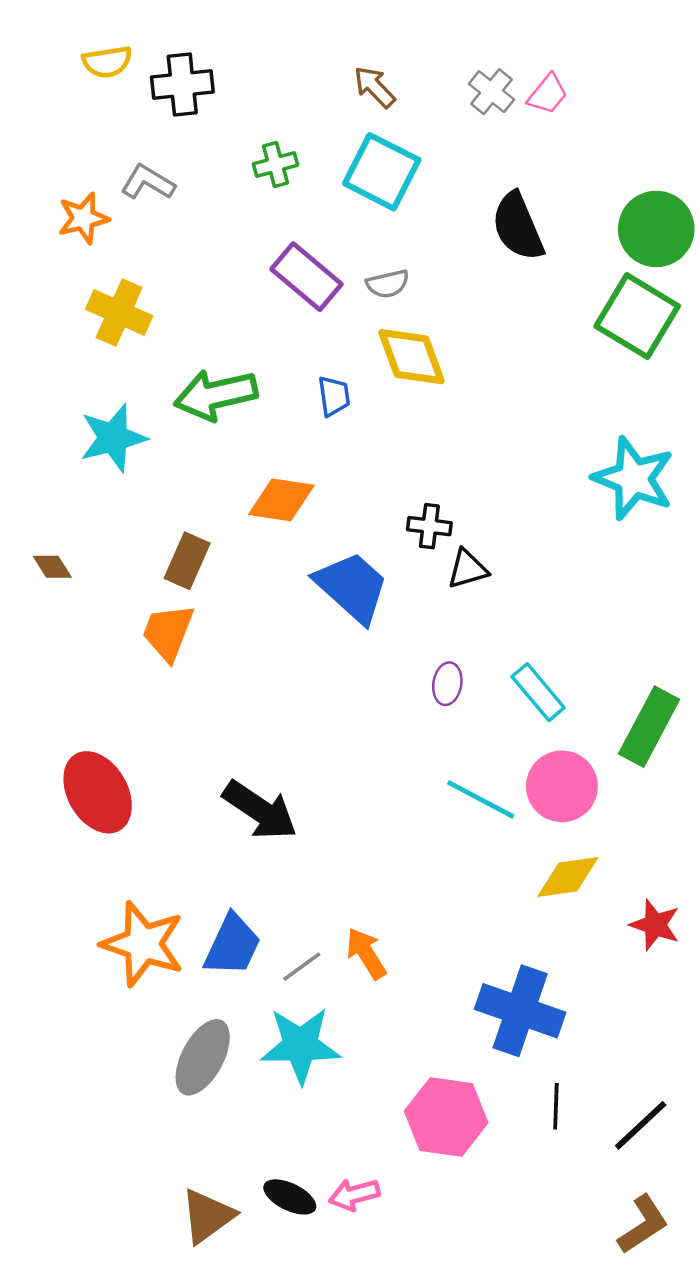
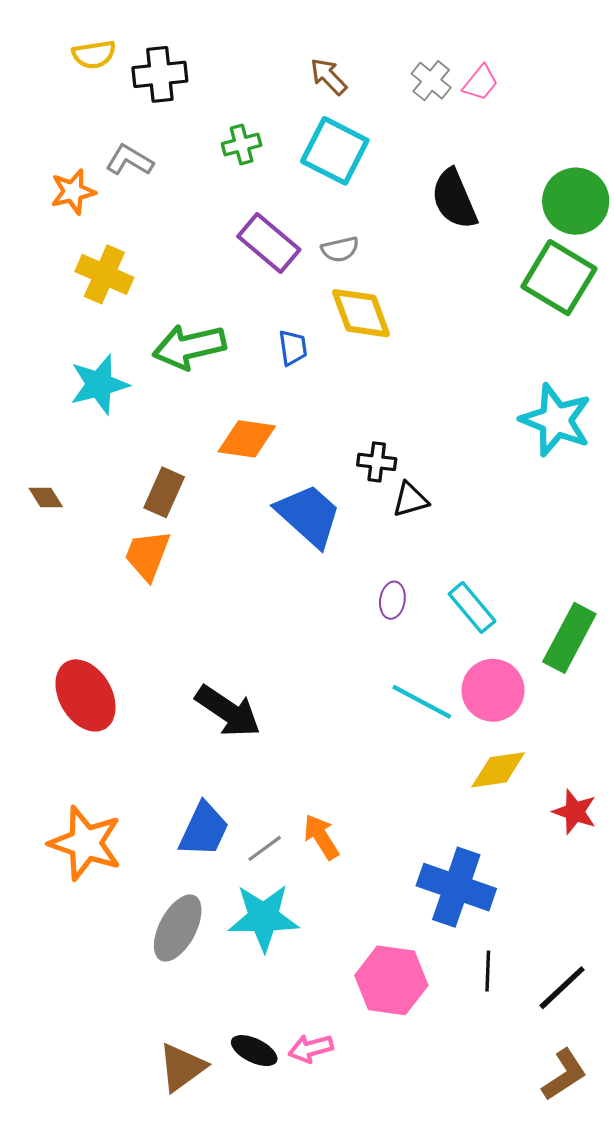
orange star: (143, 944) -> (86, 843), moved

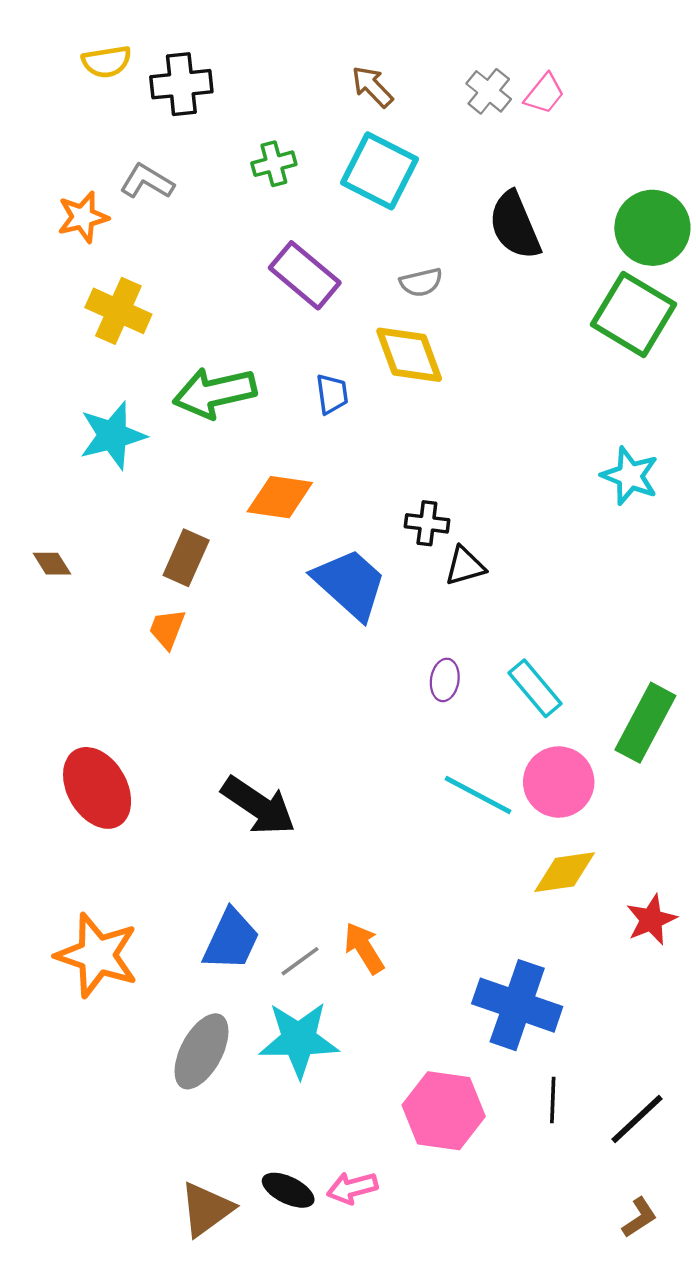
gray semicircle: (340, 249) -> (421, 282), moved
cyan star: (556, 420) -> (630, 476), size x0.7
orange trapezoid: (147, 555) -> (167, 629), size x0.7
red star: (575, 812) -> (651, 920), turned 30
brown L-shape: (564, 1075) -> (639, 1218), size x0.7

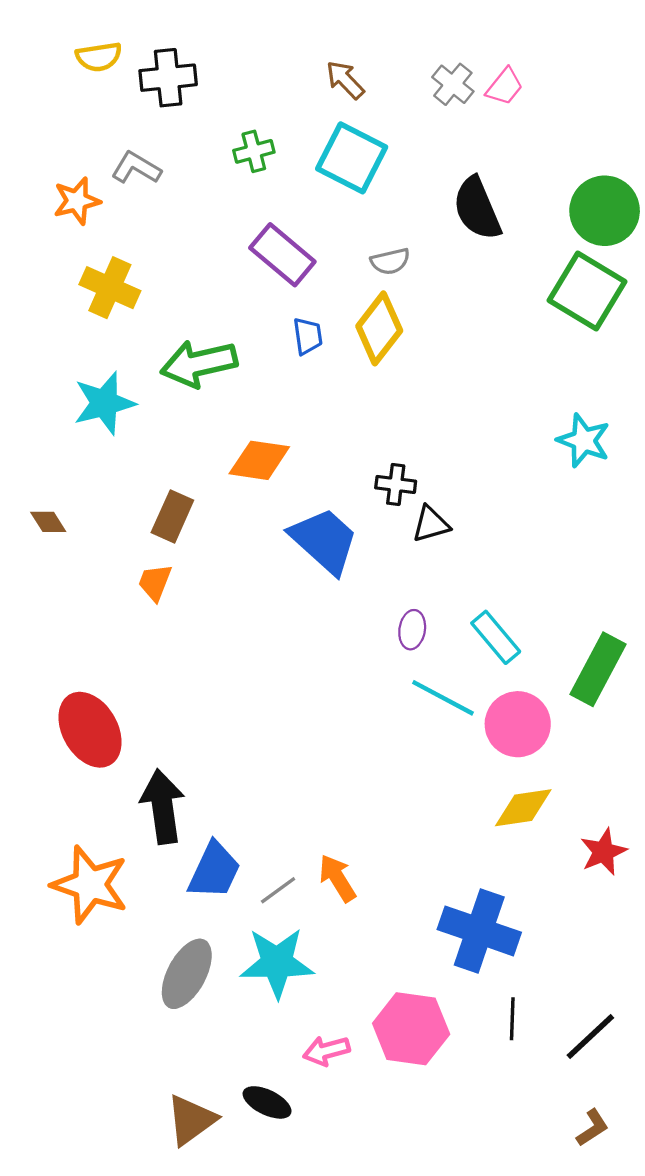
yellow diamond: (409, 355) -> (379, 328), turned 58
blue trapezoid: (332, 394) -> (308, 336), moved
cyan line: (478, 795) -> (443, 698), moved
black arrow: (258, 806) -> (163, 807), moved, turned -132
pink arrow: (352, 1188) -> (326, 1051), moved

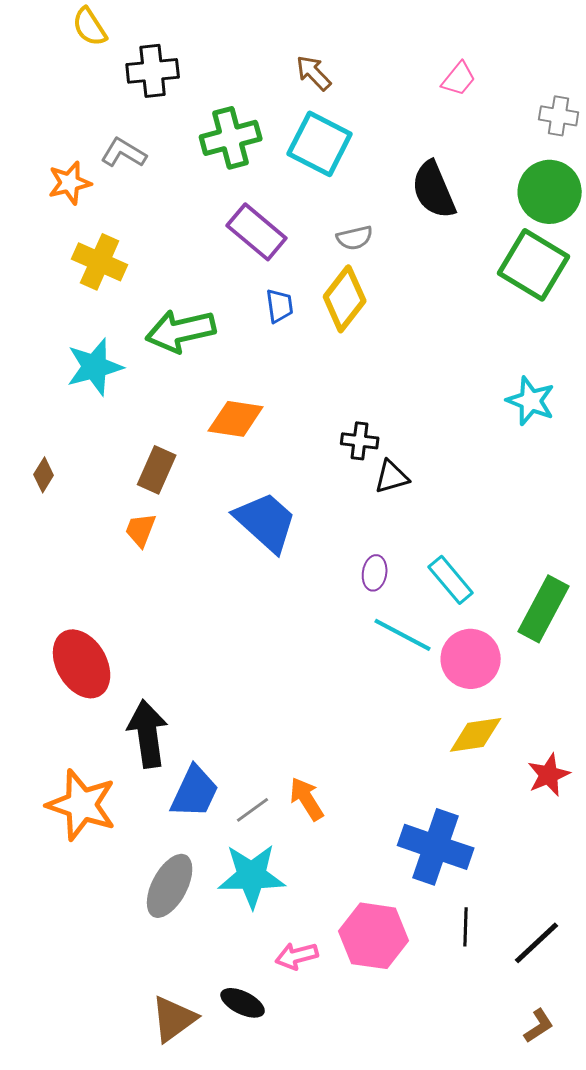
yellow semicircle: (99, 57) -> (90, 27), moved, turned 66
gray cross: (453, 84) -> (559, 116), moved, turned -30
green cross: (254, 151) -> (231, 138), size x1.6
brown diamond: (48, 522) -> (44, 475), turned 64
blue trapezoid: (324, 541) -> (266, 522), moved

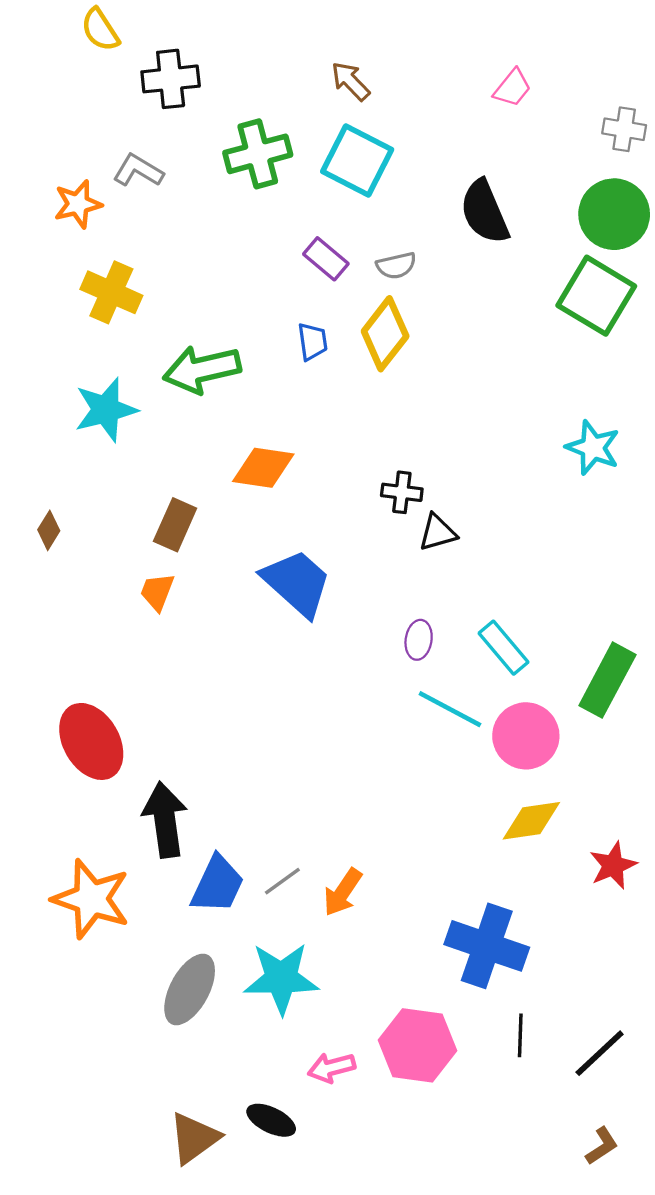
purple rectangle: (257, 232) -> (326, 259), moved, size x0.7
orange arrow: (307, 799) -> (343, 892), turned -114
gray line: (253, 810) -> (282, 881), moved

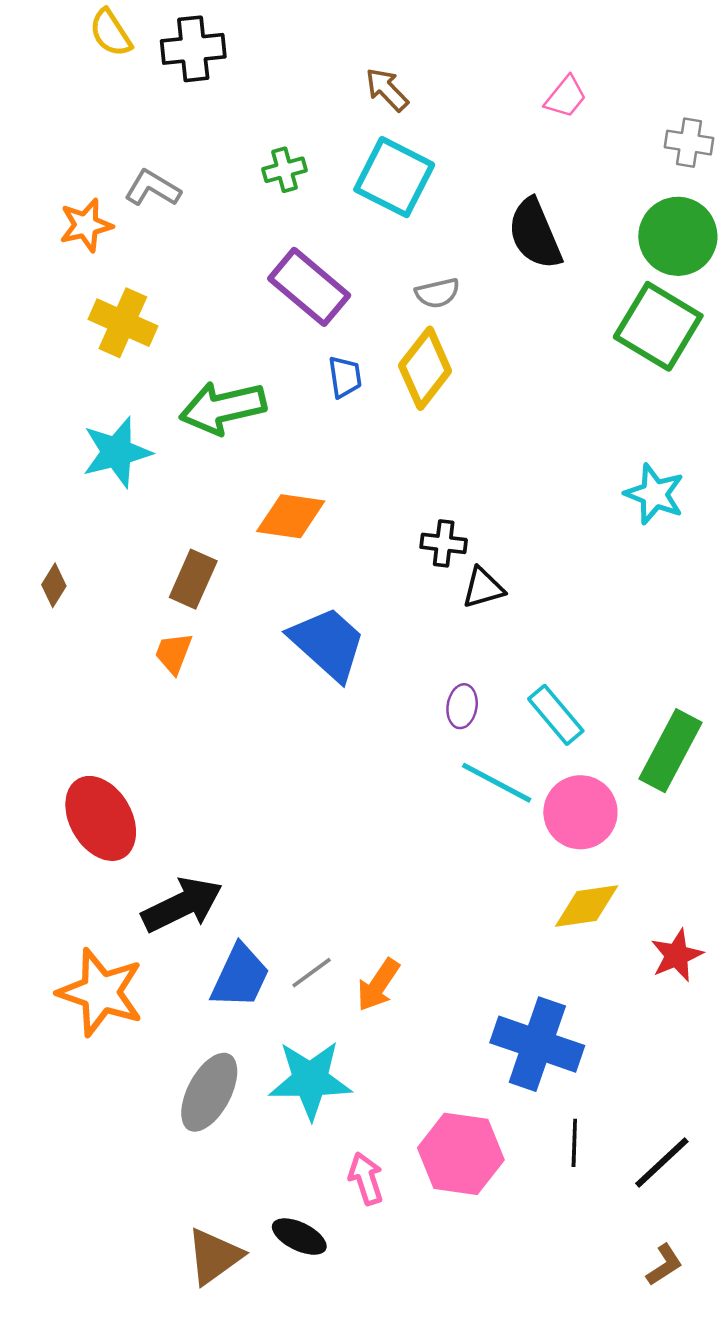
black cross: (171, 79) -> (193, 49), moved
green cross: (258, 154) -> (284, 170), size x0.6
purple rectangle: (326, 259) -> (309, 287), moved, size x1.6
black arrow: (165, 820) -> (182, 905), turned 72
pink arrow: (331, 1068) -> (366, 1179), turned 87

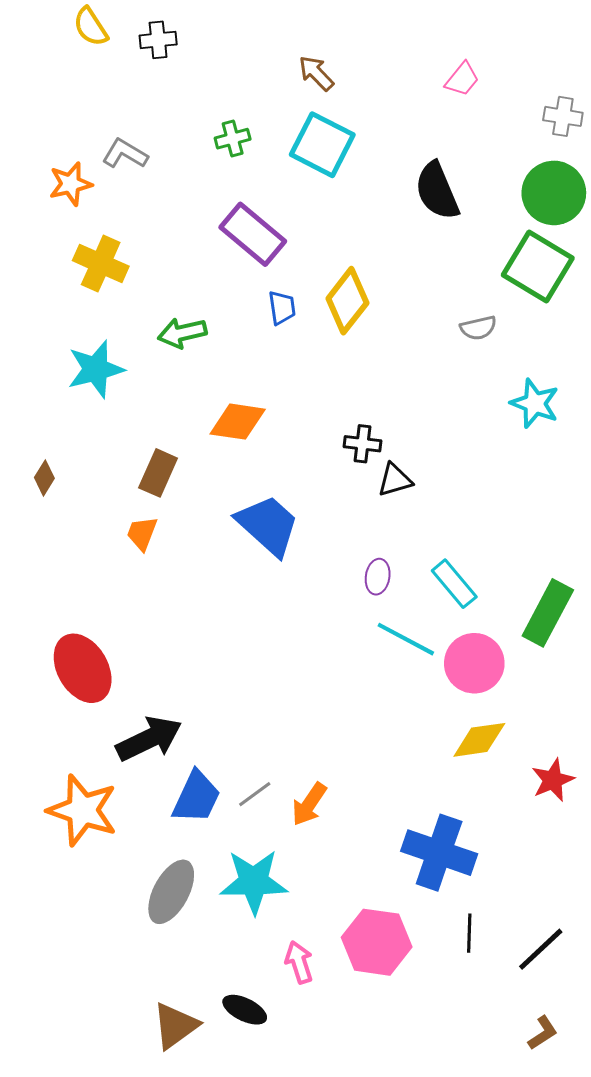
black cross: (193, 49) -> (158, 40), size x0.7
gray semicircle: (437, 293) -> (478, 328), moved
green arrow: (223, 408) -> (182, 333), size x0.7

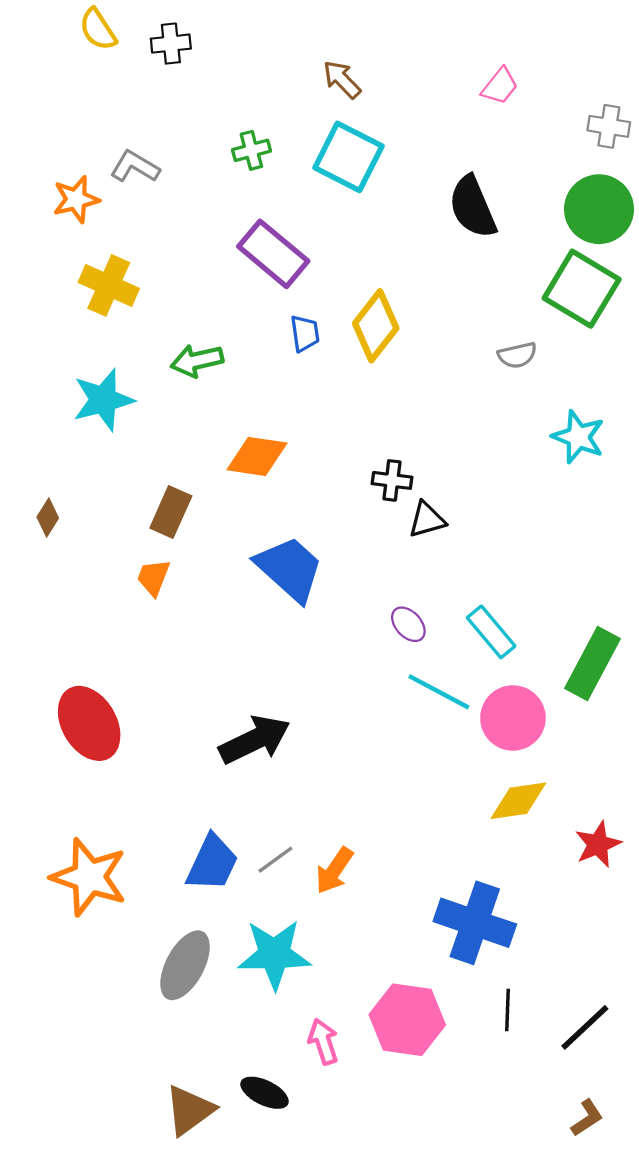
purple ellipse: (378, 577) -> (408, 624), turned -52
black arrow: (149, 739) -> (255, 740), moved

